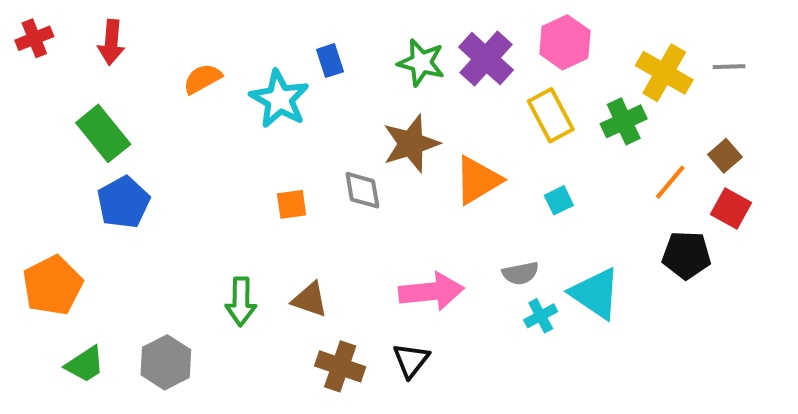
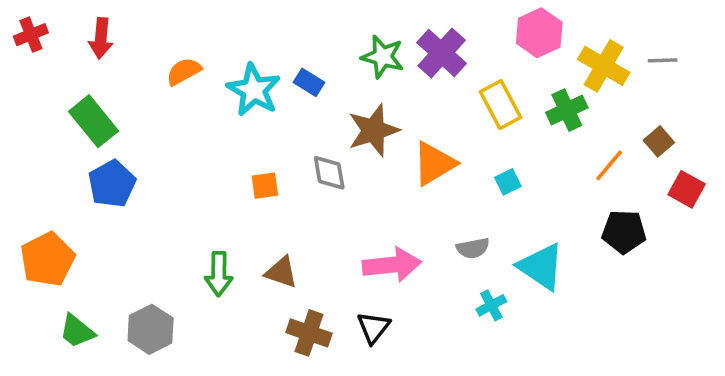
pink hexagon: (565, 42) -> (539, 33), moved
blue rectangle: (330, 61) -> (309, 82), moved, turned -40
red square: (731, 208) -> (687, 189), moved
cyan cross: (541, 316) -> (491, 305), moved
green trapezoid: (85, 364) -> (77, 331), turned 72

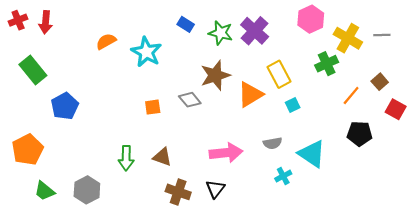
red arrow: (101, 38) -> (46, 22), moved
blue rectangle: (309, 82) -> (186, 24), moved
yellow rectangle: (501, 105) -> (279, 74), moved
green rectangle: (94, 121) -> (33, 70), moved
gray diamond: (329, 173) -> (190, 100), turned -30

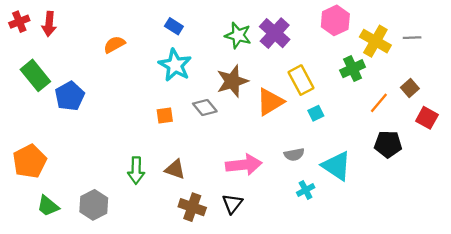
blue rectangle: (186, 24) -> (174, 26), moved
cyan star: (146, 52) -> (175, 65), moved
blue pentagon: (65, 106) -> (70, 96), moved

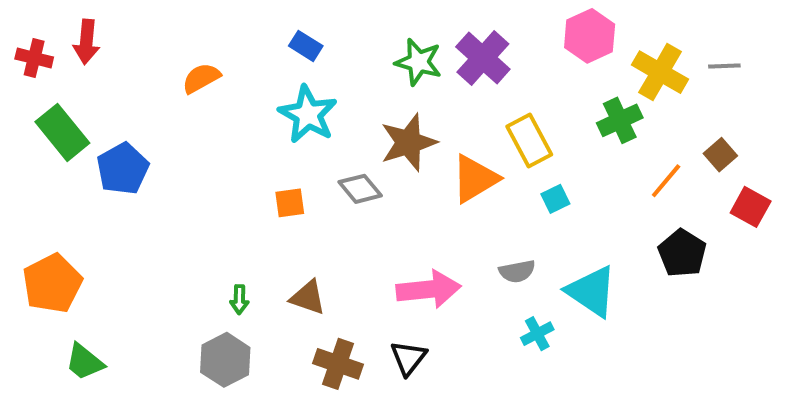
red cross: (19, 22) -> (34, 58), moved, turned 36
black pentagon: (388, 144) -> (682, 253), turned 30
green arrow: (136, 170) -> (239, 299), size x0.6
gray hexagon: (94, 205) -> (225, 360), moved

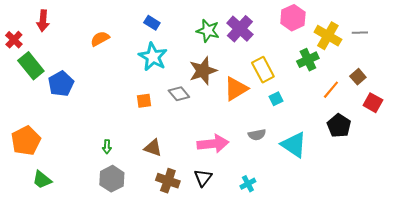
red cross: (34, 58) -> (14, 40), moved, turned 30
green arrow: (239, 299) -> (107, 147), moved
cyan cross: (537, 334) -> (248, 184), moved

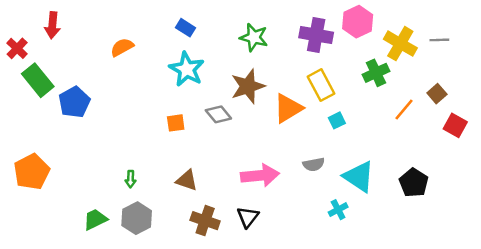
purple cross: (240, 29) -> (316, 35), moved, turned -32
black pentagon: (339, 126) -> (414, 183), moved
green trapezoid: (42, 180) -> (95, 219), moved, turned 115
cyan cross: (248, 184) -> (338, 210), moved

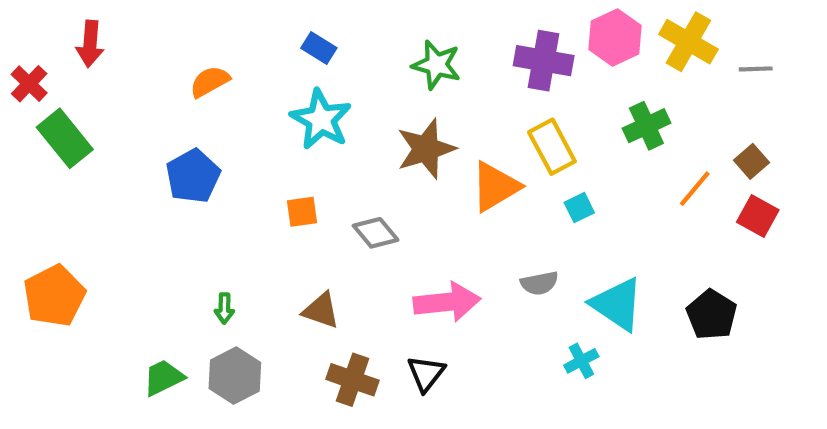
yellow cross: (400, 44) -> (688, 42), moved
blue pentagon: (74, 102) -> (193, 176), moved
gray diamond: (218, 114) -> (376, 233), moved
red square: (455, 125) -> (758, 216), moved

